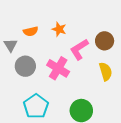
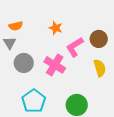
orange semicircle: (31, 31) -> (16, 26), moved

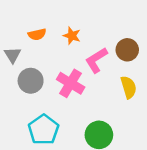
orange semicircle: (16, 26) -> (37, 34), moved

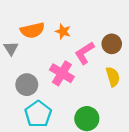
orange semicircle: (37, 34) -> (32, 30), size x1.5
gray circle: (31, 81) -> (27, 85), moved

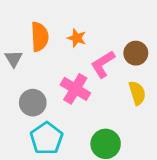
orange semicircle: (32, 30) -> (40, 37), turned -80

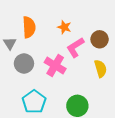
orange star: (77, 38) -> (64, 27), moved
gray circle: (33, 103) -> (24, 63), moved

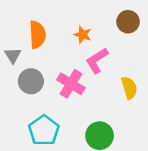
brown circle: (100, 39) -> (128, 22), moved

